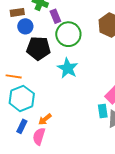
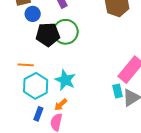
green circle: (68, 34) -> (66, 32), moved
cyan star: (68, 68) -> (65, 80), moved

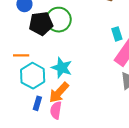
cyan rectangle: (118, 91) -> (117, 34), moved
orange arrow: (61, 105) -> (59, 93), size x1.6

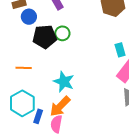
green circle: (59, 20) -> (62, 33), size x0.6
cyan hexagon: (33, 76) -> (22, 103), moved

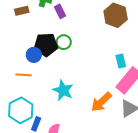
blue circle: (29, 17) -> (34, 55), moved
orange arrow: (60, 106) -> (101, 102), moved

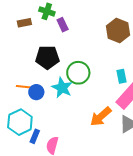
green circle: (64, 42) -> (78, 73), moved, size x1.5
blue circle: (34, 55) -> (36, 92), moved
cyan star: (63, 90) -> (62, 88), moved

